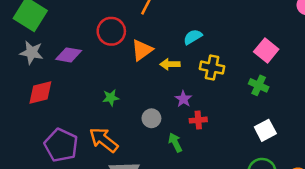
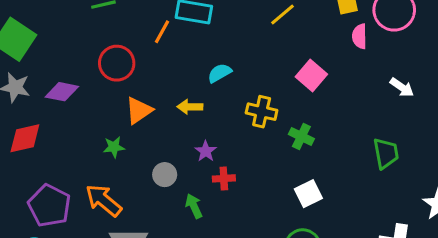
orange triangle: (142, 50) -> (139, 110), moved
pink square: (266, 50) -> (311, 75), moved
yellow cross: (212, 68) -> (262, 112), moved

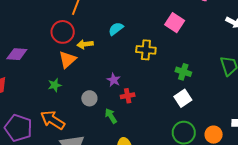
red circle: (117, 63) -> (63, 32), moved
yellow arrow: (190, 107) -> (85, 44), moved
green cross: (301, 136) -> (183, 72), moved

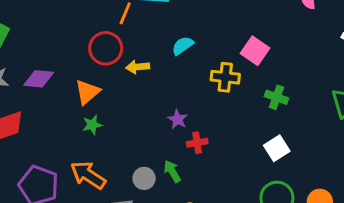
pink square: (175, 23) -> (255, 51), moved
orange triangle: (67, 60) -> (87, 92), moved
green cross: (183, 72) -> (276, 97), moved
gray circle: (89, 98) -> (144, 178), moved

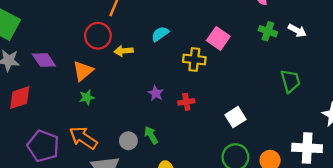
purple diamond: (39, 79) -> (44, 60), turned 50
green cross: (276, 97) -> (268, 31), moved
red cross: (197, 143) -> (186, 102), moved

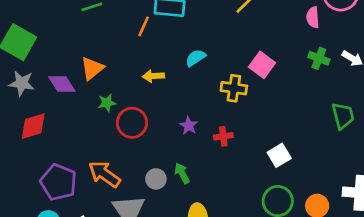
red circle: (98, 36) -> (132, 123), moved
orange triangle: (83, 71) -> (92, 68), moved
green star: (87, 97) -> (107, 103), moved

